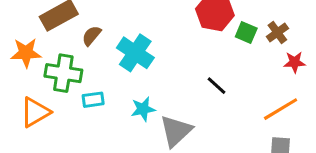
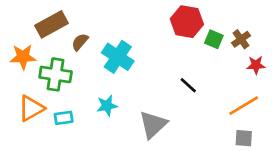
cyan rectangle: (93, 100) -> (64, 118), moved
cyan star: (143, 109) -> (107, 106), moved

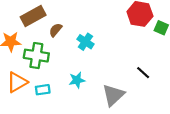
cyan cross: (118, 57) -> (85, 42), size x0.7
black line: (188, 85) -> (143, 73), moved

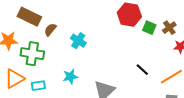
brown rectangle: (33, 16) -> (29, 17), turned 55
black line: (143, 73) -> (142, 70), moved

